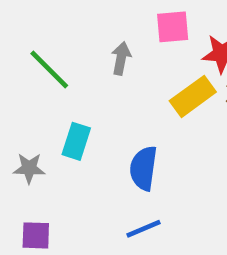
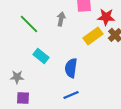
cyan rectangle: (76, 141) -> (41, 56), turned -70
gray star: (29, 168) -> (17, 77), moved

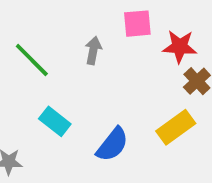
yellow rectangle: (93, 36) -> (176, 127), moved
blue semicircle: (71, 68) -> (112, 144), turned -150

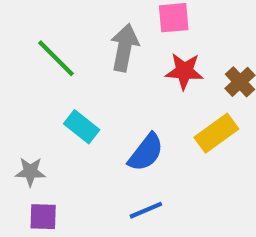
red star: (180, 47) -> (184, 71), moved
gray arrow: (93, 50) -> (124, 48), size x1.5

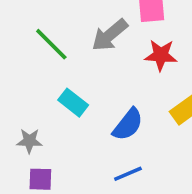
gray arrow: (124, 48) -> (110, 35), turned -141

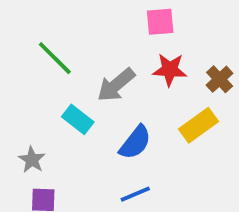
gray arrow: (110, 35) -> (116, 85), moved
gray star: (29, 141) -> (32, 160), turned 30

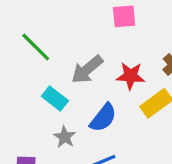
red star: (170, 70) -> (131, 76), moved
gray star: (32, 160) -> (65, 137), moved

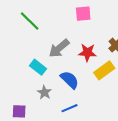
green line: (36, 47) -> (30, 21), moved
blue semicircle: (103, 118) -> (70, 80), turned -84

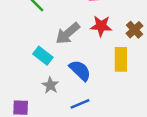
red star: (87, 53) -> (101, 26), moved
yellow rectangle: (104, 70) -> (121, 59), turned -54

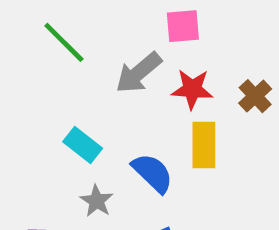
gray arrow: (68, 33) -> (139, 73), moved
yellow rectangle: (121, 59) -> (204, 145), moved

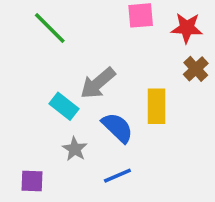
gray arrow: (139, 73) -> (98, 83), moved
red star: (192, 89) -> (187, 28), moved

